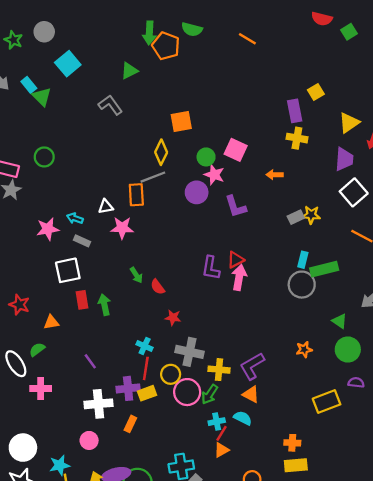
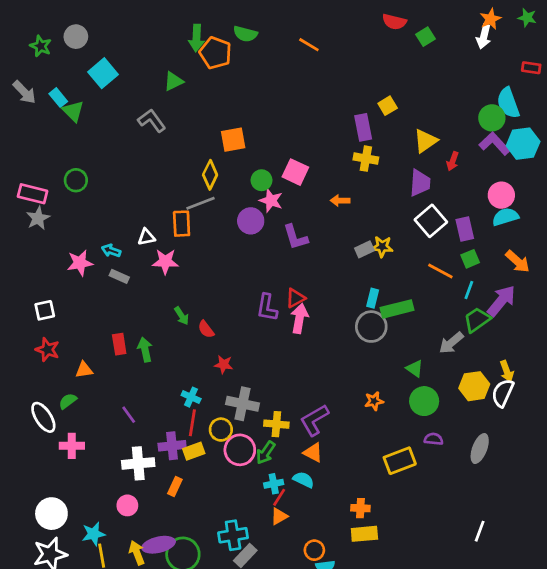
white square: (68, 270) -> (45, 310), moved, size x0.7

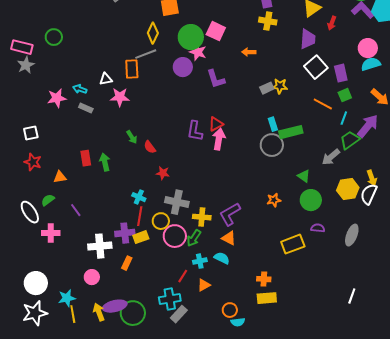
green circle: (262, 180) -> (191, 37), size x1.6
cyan rectangle: (373, 298) -> (273, 124), turned -32
purple line: (129, 415) -> (76, 210), moved
red line: (279, 497) -> (183, 276), moved

